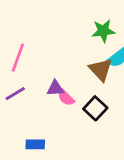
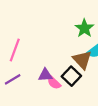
green star: (103, 31) -> (84, 28), turned -30
black square: (95, 108) -> (71, 76), moved

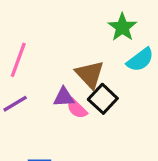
brown triangle: (82, 60) -> (90, 74), moved

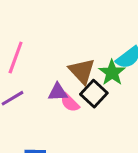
green star: (122, 27) -> (112, 73), moved

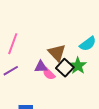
green star: (112, 73) -> (78, 66), moved

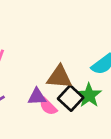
brown triangle: (57, 53) -> (59, 77), turned -42

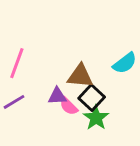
green star: (89, 95) -> (96, 118), moved

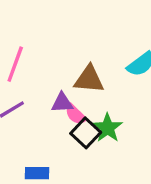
black square: (92, 98) -> (86, 133), moved

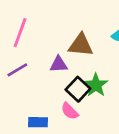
pink semicircle: (76, 114) -> (70, 111), moved

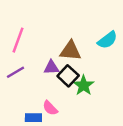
black square: (78, 89) -> (68, 76), moved
pink semicircle: (70, 111) -> (50, 108), moved

